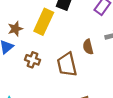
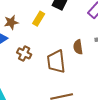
yellow rectangle: (44, 22) -> (39, 19), size x0.6

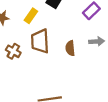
brown trapezoid: (56, 62) -> (40, 41), moved

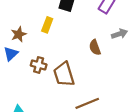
brown trapezoid: (40, 41) -> (64, 74), moved

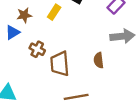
gray arrow: (119, 34) -> (122, 36), size x1.5
brown semicircle: (95, 47) -> (99, 60), moved

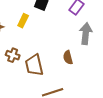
gray arrow: (122, 36) -> (86, 34), turned -70

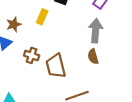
gray arrow: (86, 34) -> (96, 31), moved

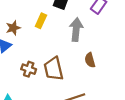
gray arrow: (96, 31) -> (76, 29), moved
brown cross: (32, 55) -> (29, 69), moved

